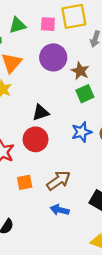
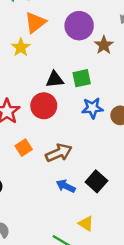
green square: (85, 94) -> (82, 78), moved
orange square: (25, 182) -> (24, 148), turned -35
blue arrow: (60, 210) -> (66, 186), moved

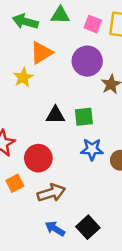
red circle: (44, 106) -> (38, 158), moved

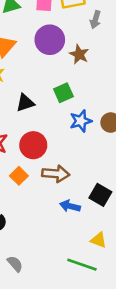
black triangle: (55, 115) -> (25, 103), moved
brown arrow: (51, 193) -> (56, 174), turned 40

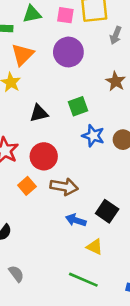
brown star: (79, 54) -> (116, 81), moved
blue star: (81, 121) -> (93, 136), turned 30
yellow triangle: (99, 240) -> (95, 247), moved

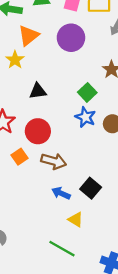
green square: (78, 106) -> (87, 92), moved, turned -30

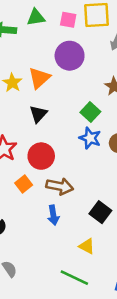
orange triangle: (29, 35) -> (39, 78), moved
black triangle: (38, 91) -> (38, 114), turned -36
blue arrow: (61, 193) -> (53, 215), moved, turned -120

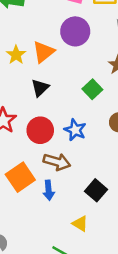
blue star: (90, 138) -> (75, 130), moved
orange square: (24, 184) -> (20, 177), moved, size x1.6

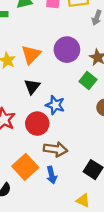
purple circle: (75, 31) -> (67, 50), moved
green square: (92, 89) -> (88, 81), moved
blue star: (75, 130) -> (55, 105), moved

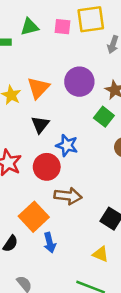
blue arrow: (52, 175) -> (50, 243), moved

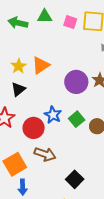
purple circle: (79, 82) -> (76, 82), moved
green square: (104, 117) -> (77, 119), moved
black triangle: (40, 124) -> (18, 89), moved

